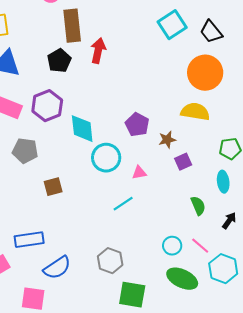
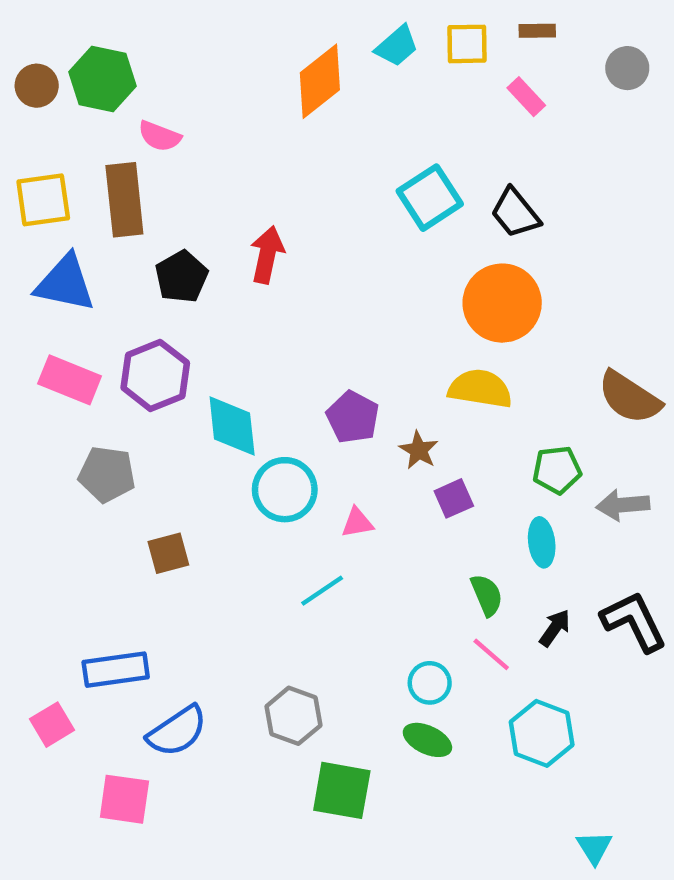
brown rectangle: (72, 26) -> (124, 200), moved
brown star: (167, 140) -> (419, 450), turned -30
pink line: (200, 246) -> (491, 654), moved
green ellipse: (182, 279) -> (427, 740), moved, size x0.7

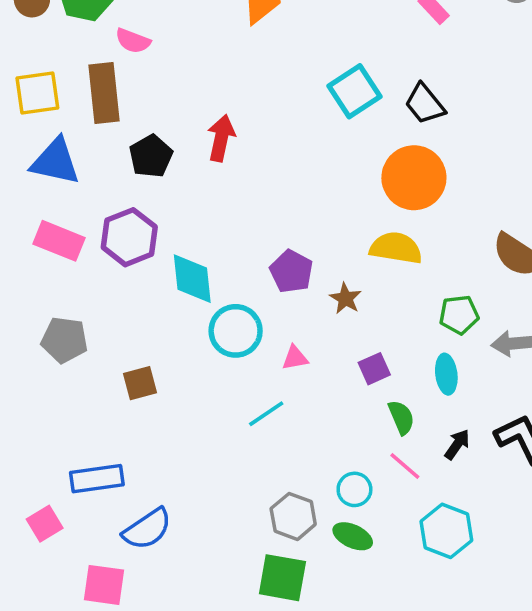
gray pentagon: (107, 474) -> (64, 340), moved
purple square: (454, 498) -> (374, 369), moved
gray hexagon: (294, 716) -> (293, 516), moved

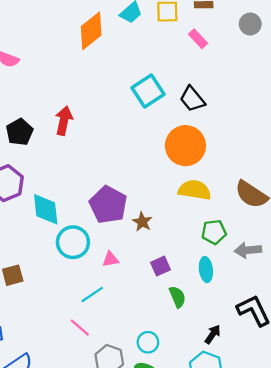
yellow semicircle: (396, 248) -> (195, 190), moved
purple pentagon: (291, 271) -> (108, 205), size x1.4
black arrow: (457, 444) -> (213, 334), moved
pink line: (405, 466) -> (80, 327), moved

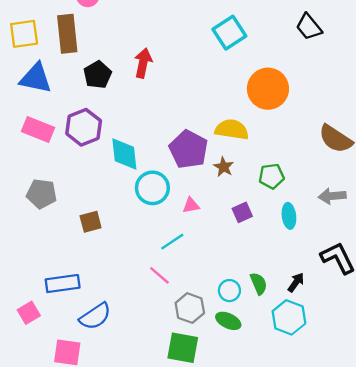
black trapezoid: (192, 99) -> (309, 27), moved
yellow semicircle: (195, 190) -> (232, 130), moved
green pentagon: (214, 232) -> (271, 176), moved
green semicircle: (177, 297) -> (259, 284), moved

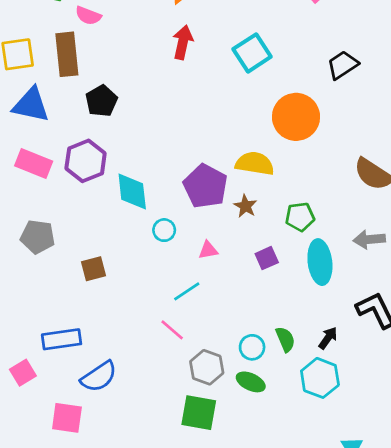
black trapezoid: (309, 27) -> (343, 65), moved, turned 96
red arrow: (143, 63) -> (183, 42), moved
cyan circle: (152, 188) -> (164, 230), size x0.6
cyan ellipse: (289, 216) -> (320, 262), size x1.5

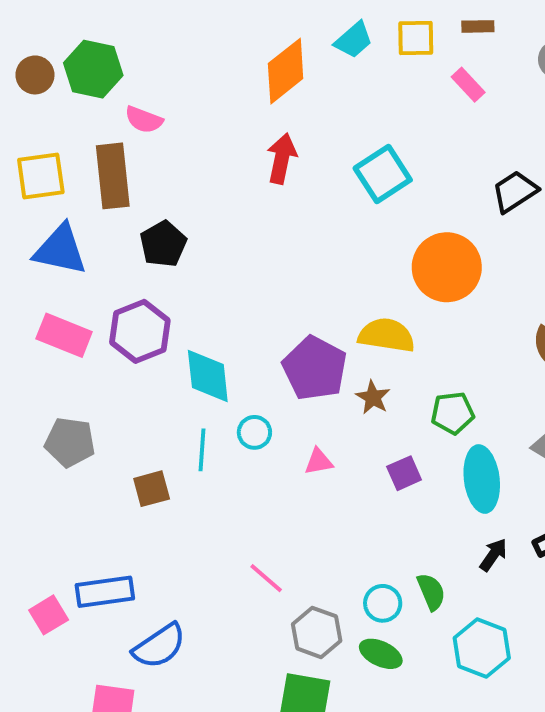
cyan line: (187, 291) -> (202, 450), moved, turned -52
black arrow: (328, 338) -> (493, 555), moved
pink square: (23, 373) -> (49, 615), moved

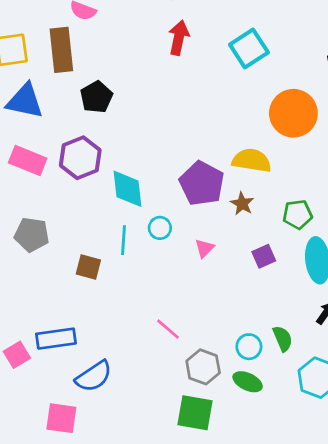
pink triangle: (319, 462) -> (204, 248), turned -35
brown square: (152, 489) -> (88, 267), turned 30

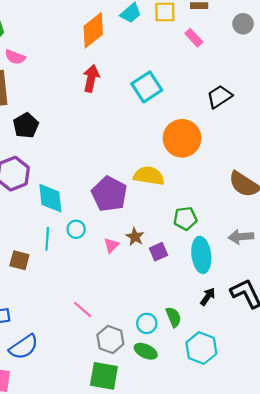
brown star: (242, 204) -> (135, 237), moved

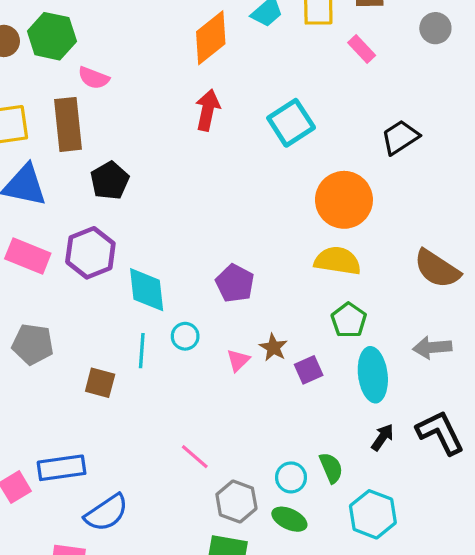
yellow semicircle: (149, 176) -> (338, 261), moved
purple pentagon: (109, 194) -> (235, 283), size x0.7
green pentagon: (185, 219) -> (349, 320), turned -30

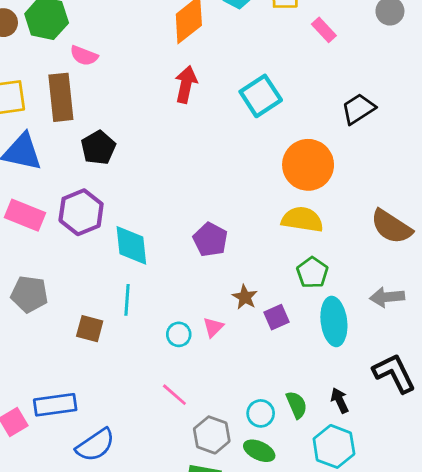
cyan circle: (185, 336) -> (179, 334), moved
pink triangle: (238, 360) -> (213, 327), moved
black arrow: (382, 437) -> (340, 400), moved, turned -60

